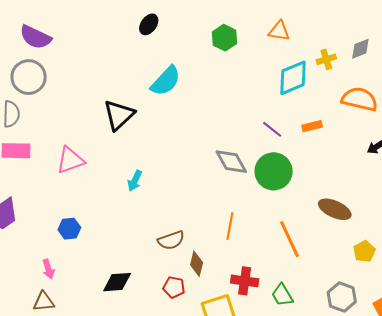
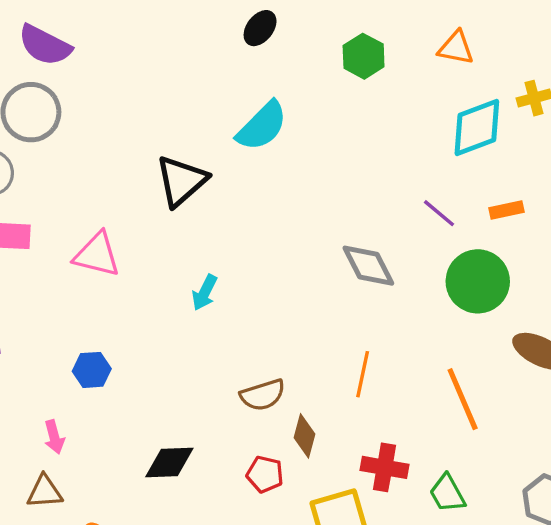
black ellipse: (149, 24) -> (260, 28), moved
pink triangle: (70, 160) -> (97, 255), turned 32
green circle: (274, 171) -> (478, 281), moved

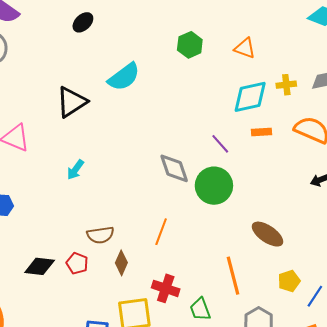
black ellipse: (260, 28) -> (83, 22), moved
orange rectangle: (506, 210) -> (261, 132), moved
green circle: (478, 281) -> (214, 186), moved
orange line: (463, 399) -> (233, 276), moved
red pentagon: (265, 474) -> (77, 263), moved

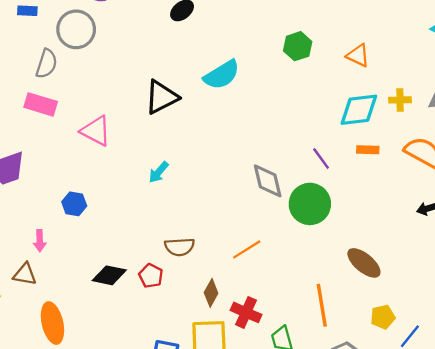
orange line: (161, 232) -> (247, 249), turned 32
brown diamond: (121, 263) -> (211, 293), moved

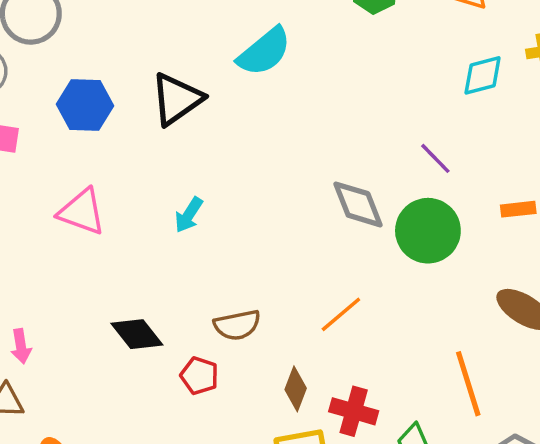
cyan diamond: (359, 110) -> (483, 75), size x0.7
pink triangle: (96, 131) -> (82, 212), moved
orange rectangle: (368, 150) -> (518, 209), moved
blue hexagon: (74, 204) -> (85, 105), moved, size x1.4
black diamond: (109, 275) -> (137, 334), moved, turned 48

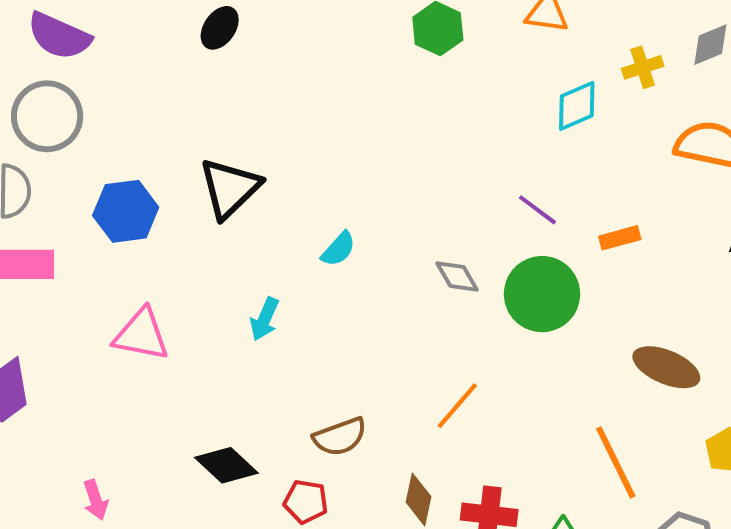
cyan semicircle: (264, 52) -> (338, 249), moved, size x0.6
gray diamond: (358, 204) -> (457, 277), size x0.7
orange rectangle: (518, 209) -> (620, 238), moved

